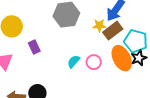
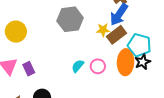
purple rectangle: (34, 47) -> (29, 69), moved
orange ellipse: (122, 58) -> (126, 62), turned 30

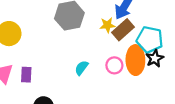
pink circle: (98, 66) -> (114, 65), moved
purple rectangle: (29, 69) -> (26, 75), turned 32

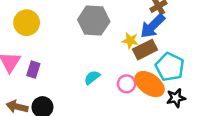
black star: (155, 58) -> (176, 98), moved
orange ellipse: (135, 60) -> (150, 84), turned -68

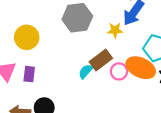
yellow circle: (27, 23) -> (27, 37), moved
brown rectangle: (145, 50) -> (101, 60), moved

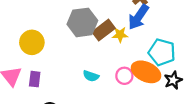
brown rectangle: (101, 60) -> (104, 30), moved
cyan semicircle: (86, 71) -> (91, 76), turned -112

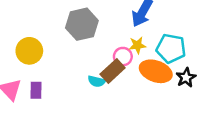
brown rectangle: (104, 30) -> (113, 71), moved
yellow star: (120, 35) -> (137, 45), moved
pink circle: (124, 76) -> (123, 57), moved

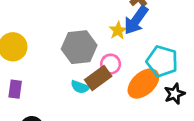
gray hexagon: (82, 24) -> (79, 47), moved
yellow star: (137, 45) -> (118, 31), moved, turned -30
orange ellipse: (156, 71) -> (143, 84), turned -68

